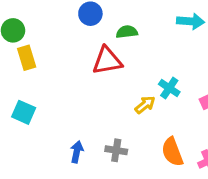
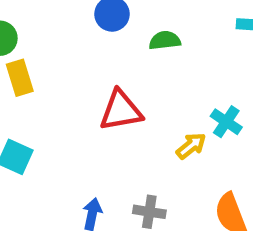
red triangle: (107, 61) -> (121, 111), moved

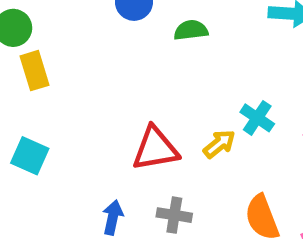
red triangle: (121, 111) -> (155, 149), moved

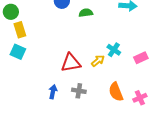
cyan square: (30, 156) -> (18, 52), moved

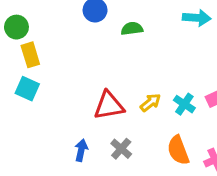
cyan cross: (114, 50) -> (184, 104), moved
gray cross: (79, 91) -> (121, 149), turned 32

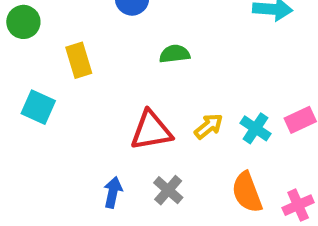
green semicircle: (132, 29) -> (175, 54), moved
yellow rectangle: (30, 55) -> (79, 60), moved

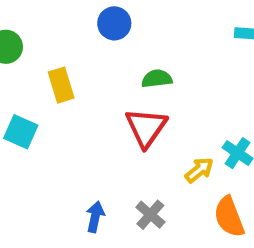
yellow arrow: (209, 126) -> (199, 170), moved
red triangle: (151, 131) -> (146, 128), moved, turned -45

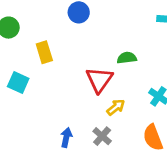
green semicircle: (157, 79) -> (127, 58), moved
yellow arrow: (199, 170) -> (116, 107), moved

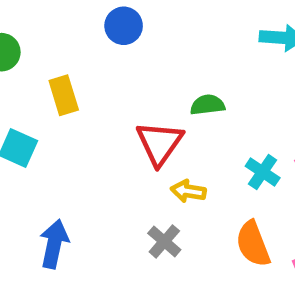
yellow arrow: (116, 107) -> (188, 191), turned -132
blue arrow: (66, 138) -> (54, 244), moved, size x1.4

